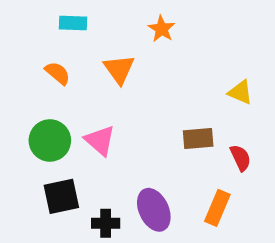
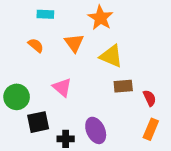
orange star: (162, 29) -> (100, 18), size x1.5
yellow triangle: (240, 92) -> (111, 56), moved, size x1.5
green circle: (50, 140) -> (17, 97), moved
orange rectangle: (217, 208) -> (151, 129), moved

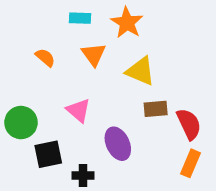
cyan rectangle: (45, 14) -> (80, 18), moved
red semicircle: (150, 98) -> (189, 124), size x1.5
purple ellipse: (96, 130) -> (118, 144), moved

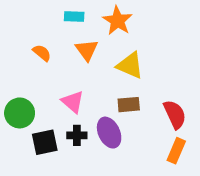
brown rectangle: (156, 109) -> (129, 105), moved
black cross: (83, 175) -> (77, 135), moved

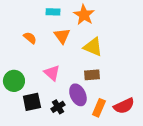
red semicircle: (175, 114) -> (124, 106), moved, turned 90
black cross: (77, 135) -> (58, 107), moved, turned -32
orange rectangle: (176, 151) -> (99, 108), moved

